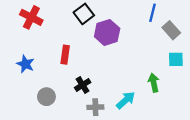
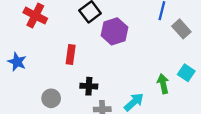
cyan square: (176, 59) -> (186, 73), moved, turned 35
blue star: (25, 64) -> (17, 62), moved
black cross: (83, 85) -> (89, 86), turned 35

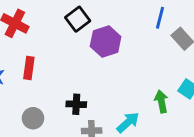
red rectangle: (71, 54) -> (29, 68), moved

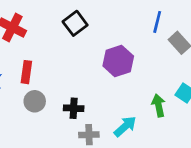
purple hexagon: (106, 41) -> (118, 61), moved
gray circle: (33, 118) -> (35, 101), moved

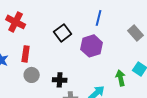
blue line: (157, 22) -> (99, 18), moved
black square: (75, 23) -> (63, 33), moved

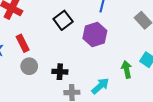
red rectangle: (26, 54) -> (23, 43), turned -35

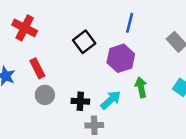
green arrow: (127, 70) -> (141, 87), moved
cyan arrow: (100, 86) -> (111, 100), moved

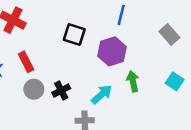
black square: (84, 42) -> (74, 34), turned -35
black cross: (80, 101) -> (61, 91), moved, turned -30

